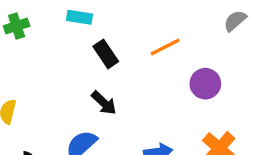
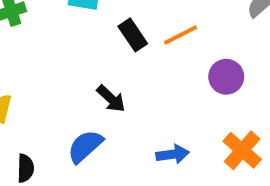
black rectangle: (106, 54) -> (133, 35), moved

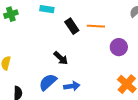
orange line: (180, 35) -> (96, 26), turned 30
blue arrow: (173, 154) -> (72, 86), moved

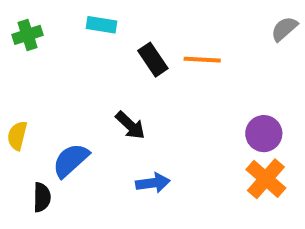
purple circle: (119, 47) -> (264, 134), moved
blue semicircle: (48, 82) -> (71, 160), moved

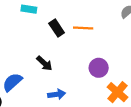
purple circle: (264, 134) -> (99, 68), moved

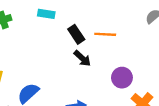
black arrow: (44, 63) -> (82, 58), moved

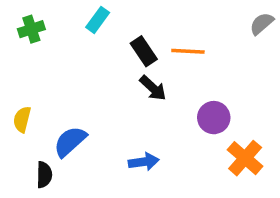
cyan rectangle: (46, 14) -> (98, 20), turned -63

